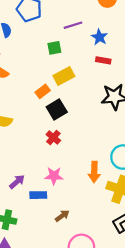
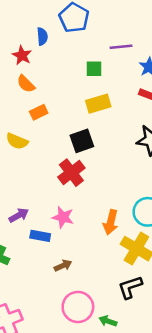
orange rectangle: (43, 91) -> (39, 112), moved
red cross: (53, 137) -> (71, 173), size x1.5

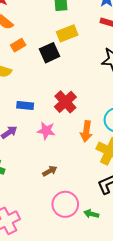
black square: (82, 141) -> (49, 53), moved
red cross: (71, 173) -> (65, 102), moved
blue rectangle: (40, 236) -> (25, 105), moved

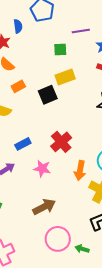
blue rectangle: (25, 105) -> (23, 144), turned -35
brown arrow: (50, 171) -> (44, 207), size x1.6

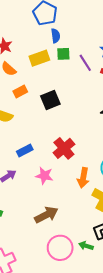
blue semicircle: (18, 26) -> (56, 36), moved
purple line: (81, 31) -> (85, 63), moved, turned 66
yellow rectangle: (65, 77) -> (39, 58), moved
green arrow: (82, 249) -> (86, 246), moved

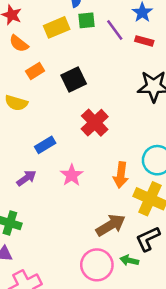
red cross: (64, 148) -> (95, 123), moved
pink star: (44, 176) -> (72, 175), turned 30
brown arrow: (46, 215) -> (111, 225), moved

